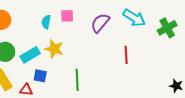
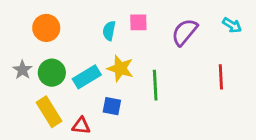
cyan arrow: (134, 18) -> (232, 25), size x0.6
blue square: (40, 76) -> (112, 106), moved
green line: (77, 80) -> (155, 85), moved

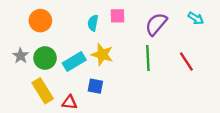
red line: (221, 77) -> (186, 62), turned -30
green line: (155, 85) -> (148, 58), moved

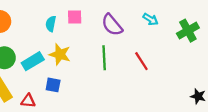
purple semicircle: (156, 24) -> (112, 25), turned -80

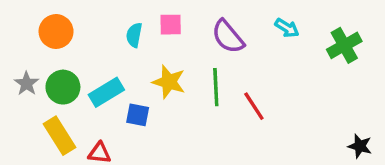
yellow star: (60, 54) -> (169, 82), moved
red line: (141, 61) -> (254, 106), moved
blue square: (53, 85) -> (138, 115), moved

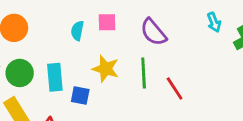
cyan arrow: (287, 28) -> (214, 22), moved, turned 36
cyan rectangle: (106, 92) -> (55, 77), turned -64

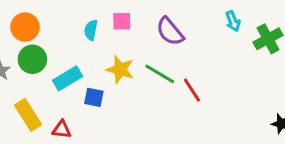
green circle: (20, 73) -> (32, 59), moved
green line: (144, 73) -> (160, 74), turned -56
cyan rectangle: (55, 77) -> (68, 78), turned 64

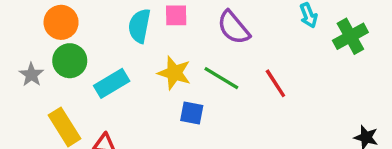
cyan semicircle: (91, 30) -> (139, 26), size x1.4
red line: (192, 90) -> (275, 83), moved
blue square: (94, 97) -> (192, 113), moved

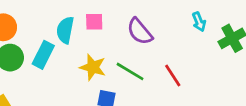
cyan rectangle: (112, 83) -> (43, 55), moved, turned -32

